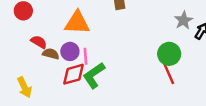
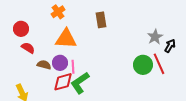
red semicircle: (39, 42) -> (28, 48), moved
red line: (168, 72) -> (159, 64), moved

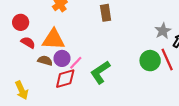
orange triangle: (66, 39) -> (54, 39), moved
pink line: (73, 67) -> (76, 63), turned 48
green L-shape: (80, 83) -> (100, 72), moved

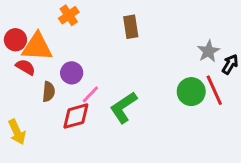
orange triangle: (54, 39) -> (37, 47), moved
purple circle: (62, 58) -> (72, 73), moved
brown semicircle: (45, 61) -> (49, 92), turned 80

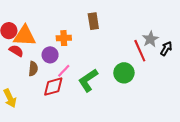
orange cross: (69, 15) -> (64, 38), moved, turned 32
red line: (214, 90) -> (140, 51), moved
green circle: (191, 92) -> (124, 73), moved

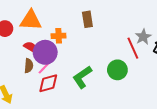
orange triangle: (25, 36) -> (31, 20), moved
red semicircle: (16, 51) -> (31, 47), moved
purple circle: (50, 55) -> (45, 52), size x1.5
pink line: (64, 71) -> (44, 68), moved

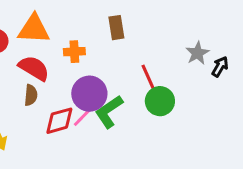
red semicircle: (31, 47) -> (34, 68), size x1.5
red line: (133, 48) -> (149, 80), moved
purple circle: (45, 52) -> (89, 94), moved
pink line: (44, 68) -> (82, 118), moved

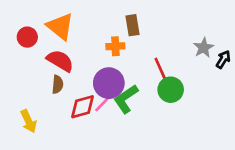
orange triangle: (34, 29) -> (60, 27), turned 36
orange cross: (74, 52) -> (115, 46), moved

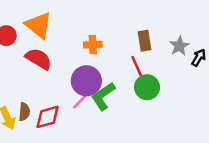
brown rectangle: (132, 25) -> (144, 41), moved
brown semicircle: (58, 84) -> (24, 112), moved
red diamond: (83, 107) -> (48, 117), moved

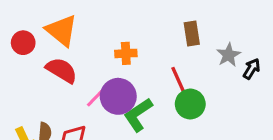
brown rectangle: (144, 41) -> (192, 34), moved
pink line: (80, 101) -> (95, 98), moved

